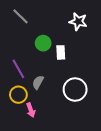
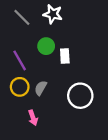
white star: (78, 22) -> (53, 14), moved
purple line: (18, 69) -> (20, 60), moved
yellow circle: (18, 95) -> (20, 87), moved

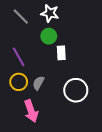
green circle: (46, 46) -> (49, 36), moved
pink arrow: (33, 118) -> (31, 111), size x1.5

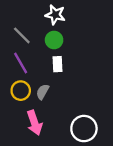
gray line: (21, 16) -> (22, 35), moved
white rectangle: (61, 53) -> (57, 64), moved
white circle: (76, 90) -> (84, 129), moved

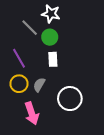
gray line: (22, 35) -> (30, 28), moved
white circle: (84, 129) -> (70, 99), moved

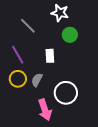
white star: (51, 14) -> (60, 13), moved
green circle: (50, 37) -> (70, 35), moved
pink arrow: (32, 113) -> (45, 110), moved

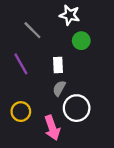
yellow circle: (18, 79) -> (21, 112), moved
gray semicircle: (37, 80) -> (59, 88), moved

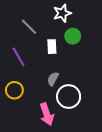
white star: (70, 15) -> (62, 13), turned -30
white rectangle: (58, 65) -> (52, 47), moved
yellow circle: (21, 112) -> (14, 90), moved

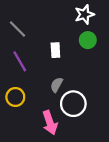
white star: (62, 13) -> (84, 14), moved
gray line: (29, 27) -> (18, 29), moved
green circle: (73, 36) -> (88, 40), moved

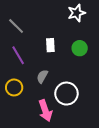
green circle: (88, 40) -> (80, 48), moved
gray semicircle: (57, 85) -> (42, 76), moved

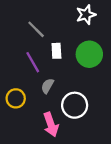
gray line: (16, 26) -> (36, 29), moved
green circle: (80, 48) -> (89, 54), size x1.5
purple line: (18, 55) -> (33, 62), moved

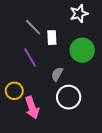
white rectangle: (56, 51) -> (52, 38), moved
gray semicircle: (47, 86) -> (57, 74), moved
pink arrow: (51, 124) -> (32, 108), moved

